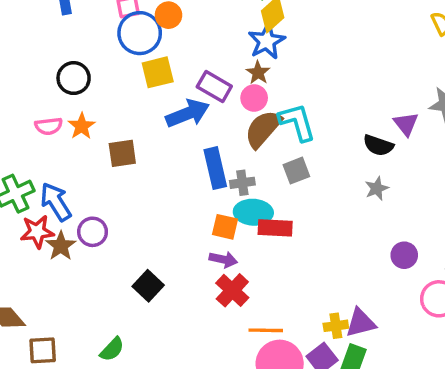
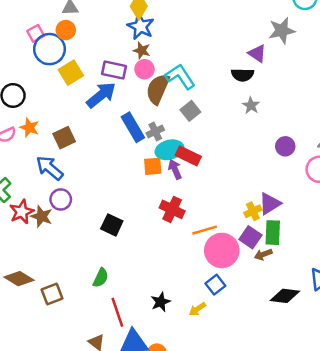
blue arrow: (56, 202) -> (50, 168), moved
red rectangle: (275, 228) -> (188, 156), turned 40
purple arrow: (223, 259) -> (175, 169), moved, turned -108

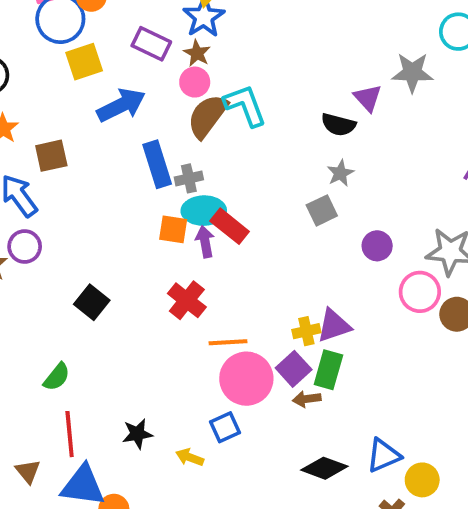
purple rectangle: (114, 70) -> (151, 44), moved
gray square: (190, 111) -> (322, 210), moved
yellow arrow: (197, 309) -> (190, 457), turned 42

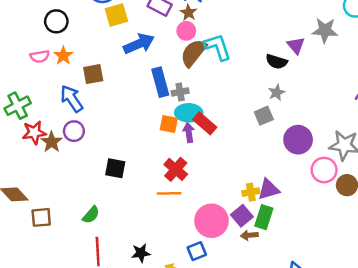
purple circle: (377, 246) -> (298, 140), size x1.5
black square: (92, 302) -> (115, 168), turned -30
orange line: (228, 342) -> (169, 193), moved

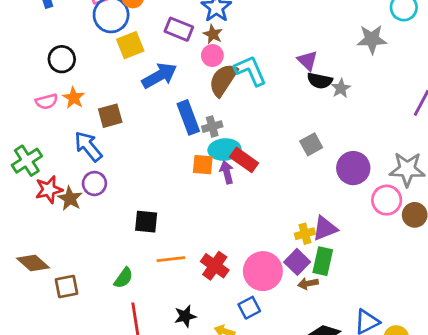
purple triangle: (296, 45) -> (307, 61), moved
gray star: (277, 93) -> (341, 88), moved
red cross: (176, 169) -> (215, 266), moved
orange line: (169, 193) -> (171, 259), moved

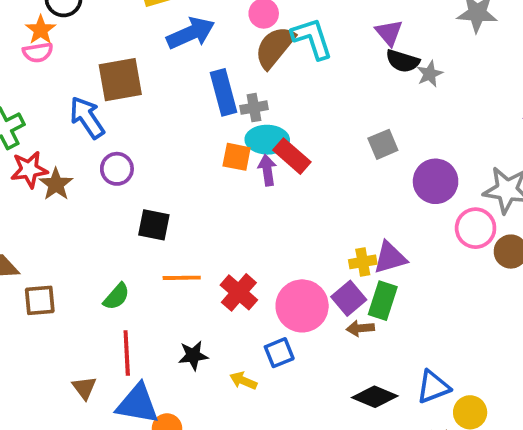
orange star: (74, 98) -> (41, 30), moved
brown square: (110, 116) -> (120, 80), size x1.4
purple circle: (94, 183) -> (117, 169), moved

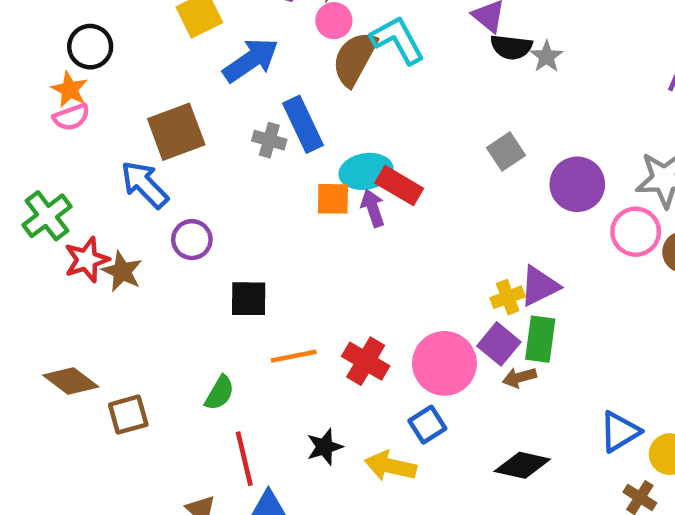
gray cross: (254, 108) -> (269, 140), moved, turned 36
yellow arrow: (243, 381) -> (390, 466), size x1.5
black diamond: (375, 397) -> (522, 465), moved

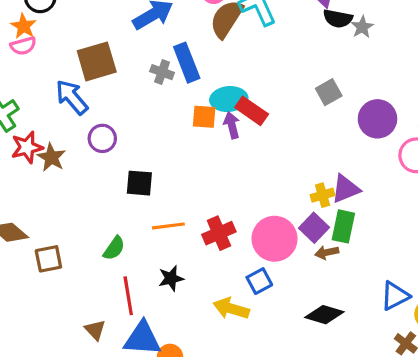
red cross: (366, 361) -> (219, 233), turned 32
black star: (325, 447) -> (171, 278), moved

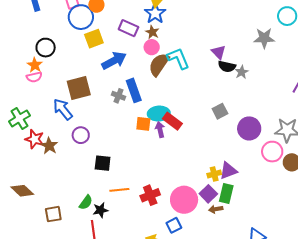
red star: (27, 147) -> (35, 139), turned 30
brown square: (48, 259) -> (53, 214), moved
black star: (171, 278) -> (100, 210), moved

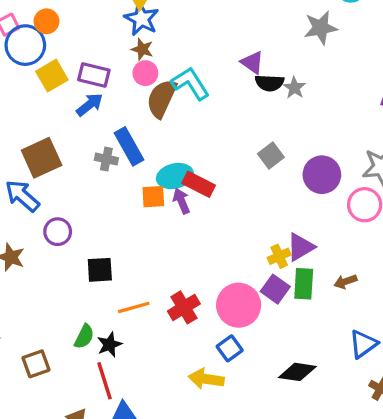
purple rectangle: (128, 28) -> (94, 75), moved
blue arrow: (114, 61) -> (90, 105), size x0.7
brown arrow: (216, 209) -> (345, 282), moved

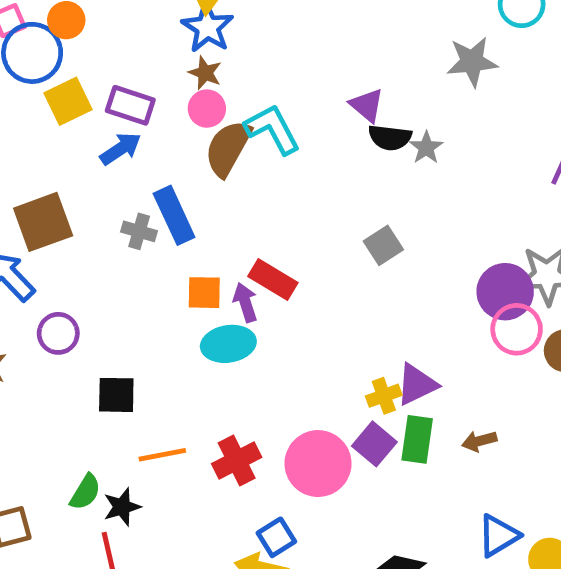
purple circle: (322, 175) -> (505, 292), moved
cyan ellipse: (175, 176) -> (228, 344), moved
blue square: (230, 348) -> (276, 537), moved

